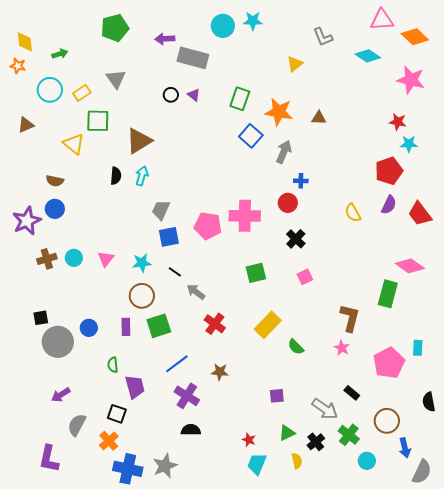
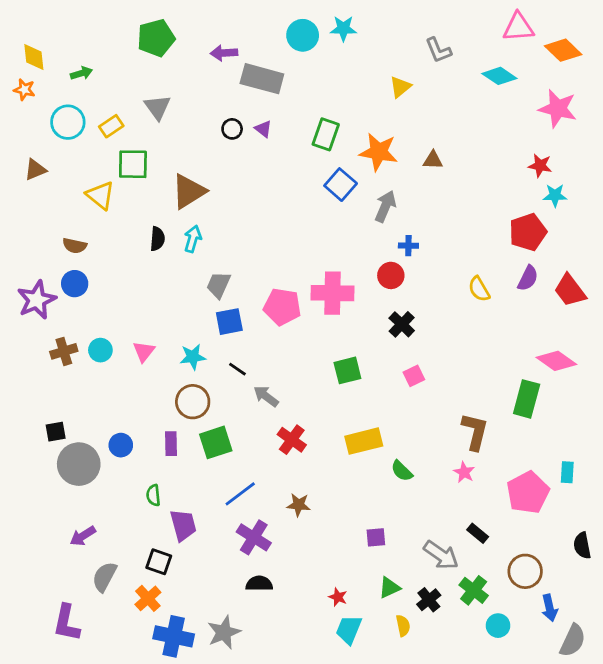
yellow rectangle: (268, 325) -> (364, 441), turned 32

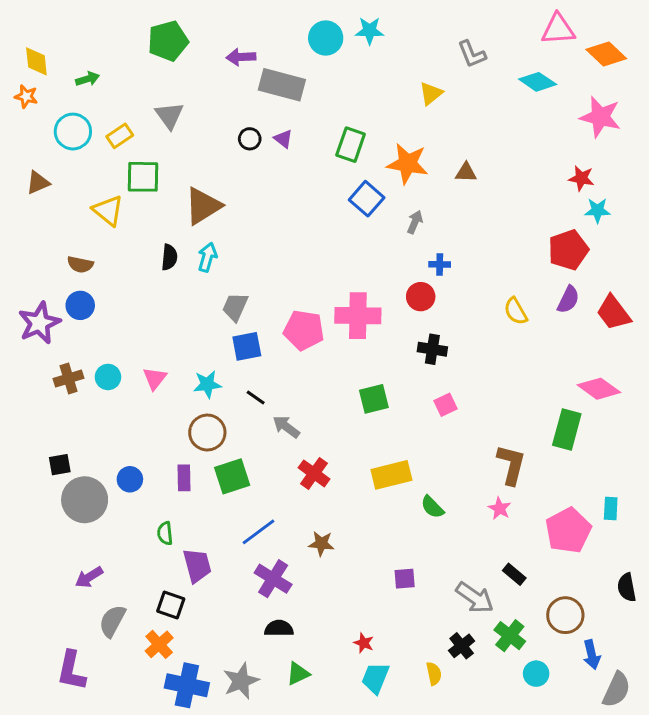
gray arrow: (385, 206) -> (415, 222), size x0.7
black cross: (402, 324) -> (432, 349), turned -35
green triangle: (389, 588) -> (298, 674), moved

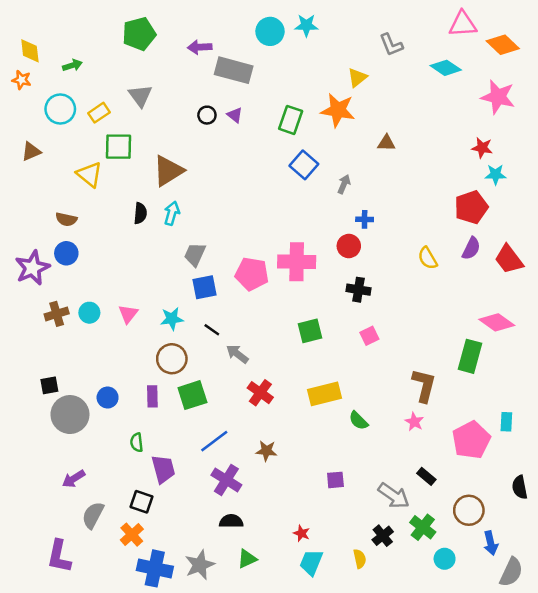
orange star: (408, 164) -> (338, 110), moved

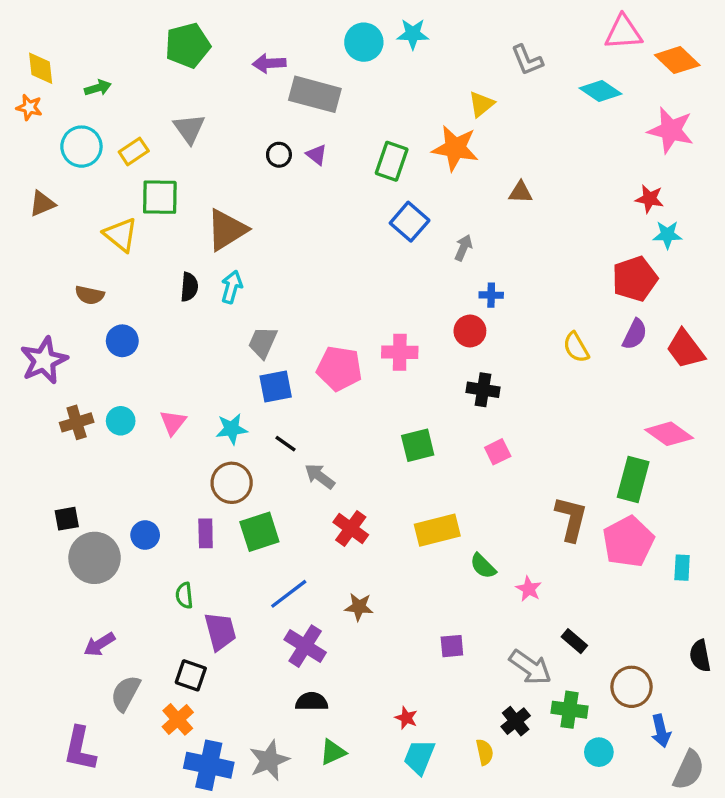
blue circle: (66, 253) -> (122, 341), moved
pink cross: (297, 262) -> (400, 352), size x0.7
pink star: (414, 422) -> (529, 589), moved
pink pentagon: (471, 440) -> (628, 542), moved
green cross: (423, 527) -> (569, 710), turned -30

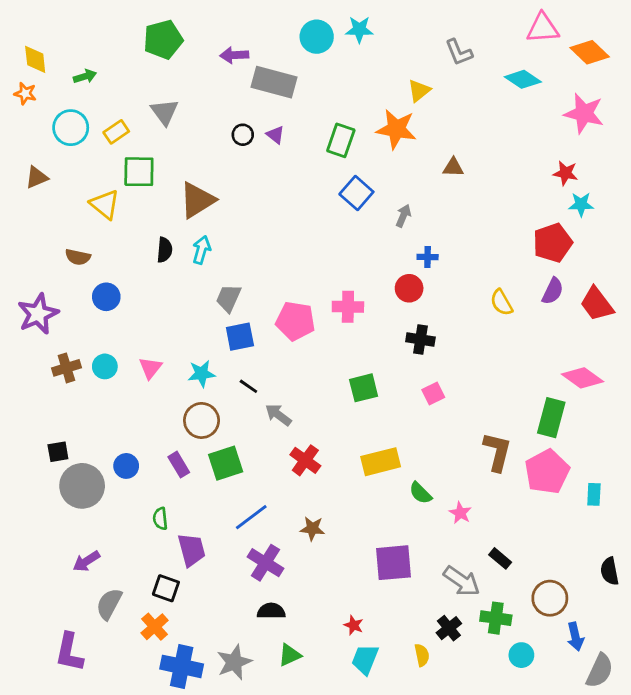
purple rectangle: (206, 533) -> (179, 465), turned -30
purple square: (452, 646) -> (393, 563), size x1.8

